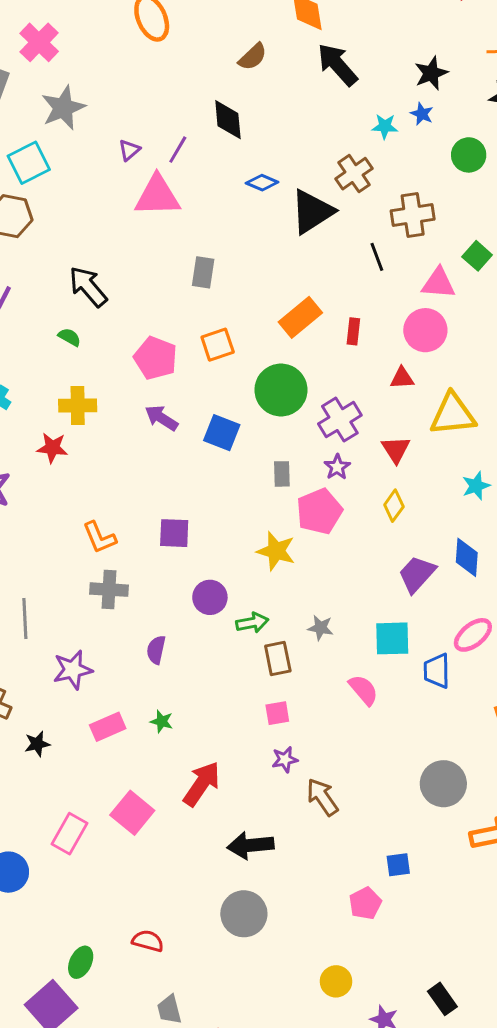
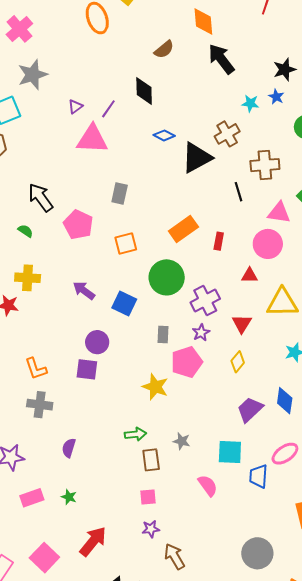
pink pentagon: (156, 358) -> (78, 225), moved
purple circle: (210, 597) -> (97, 342), moved

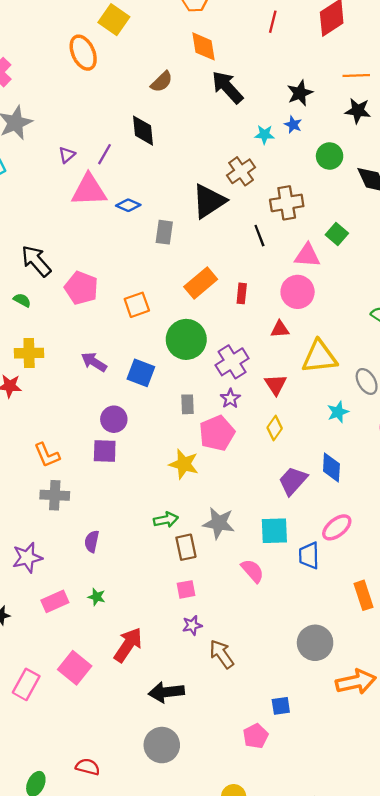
blue diamond: (164, 135) -> (128, 205), moved
gray rectangle: (120, 194) -> (164, 232), moved
gray star: (182, 441) -> (219, 523), size x1.6

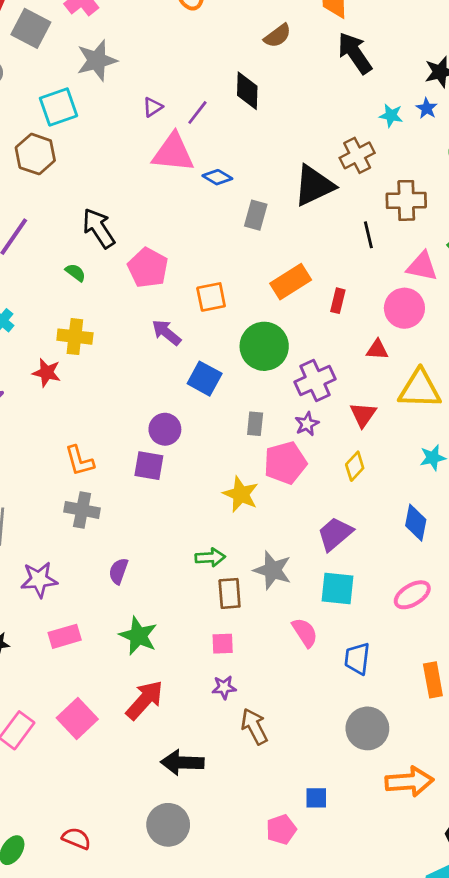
purple arrow: (94, 362) -> (166, 332), moved
purple trapezoid: (293, 481) -> (335, 534), moved
blue trapezoid: (309, 556) -> (357, 659), moved
green star: (97, 597) -> (138, 636), moved, size x1.8

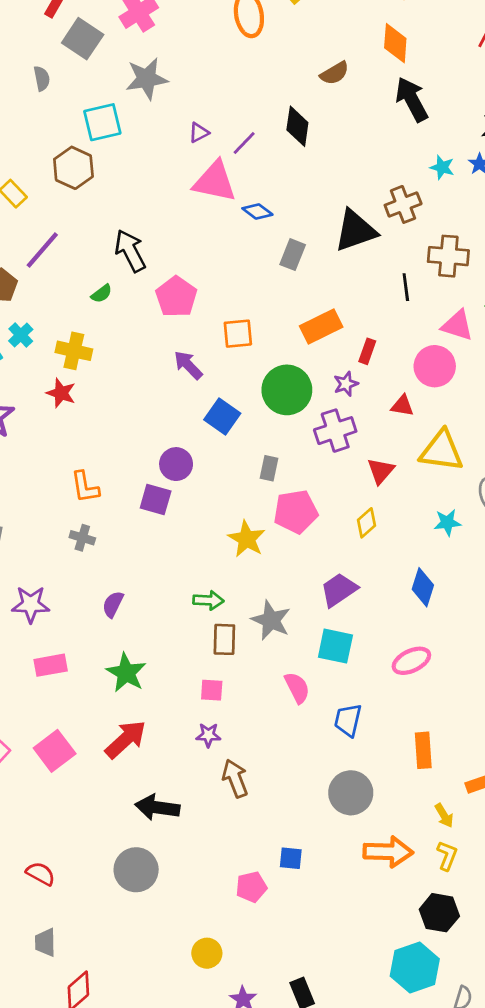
green semicircle: (75, 272) -> (102, 294), turned 100
yellow cross: (75, 337) -> (74, 351), moved
purple star: (307, 424) -> (346, 384), moved
gray cross: (82, 510) -> (82, 538), size x0.7

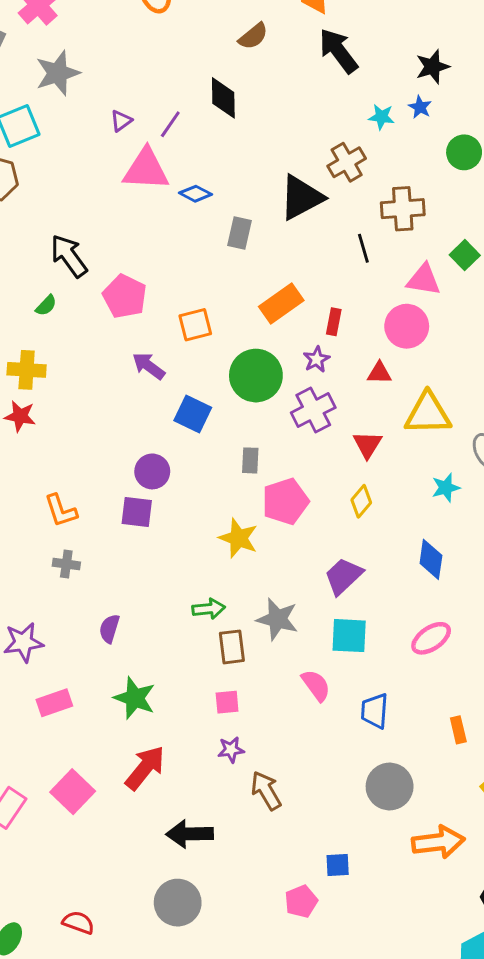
orange rectangle: (423, 750) -> (458, 730), size x0.7

